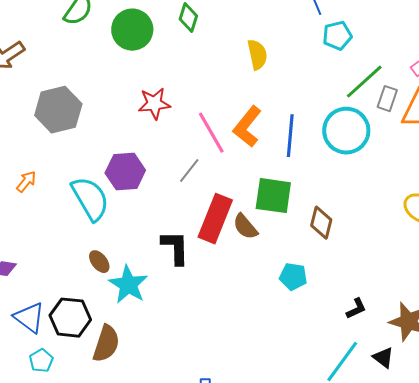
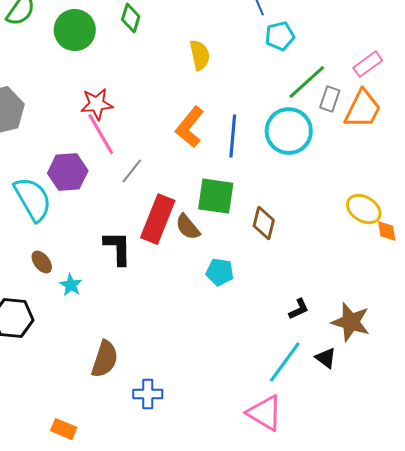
pink line: (211, 133) -> (101, 134), moved
cyan pentagon: (293, 277) -> (220, 272), moved
cyan star: (128, 285) -> (71, 285), size x0.6
brown semicircle: (106, 344) -> (105, 359), moved

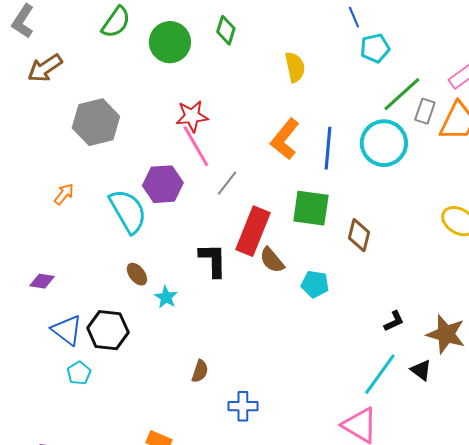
brown semicircle: (188, 227) -> (272, 260), moved
brown semicircle: (105, 359) -> (200, 371), size x0.6

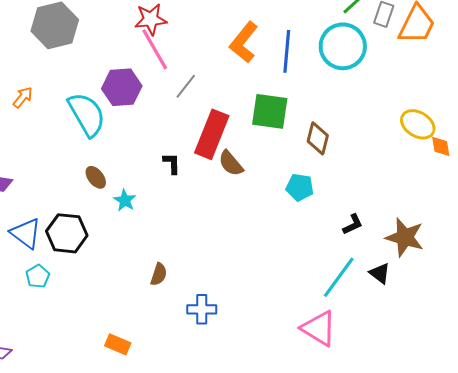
black L-shape: (213, 260) -> (172, 163), size x0.6
cyan pentagon: (315, 284) -> (300, 187), moved

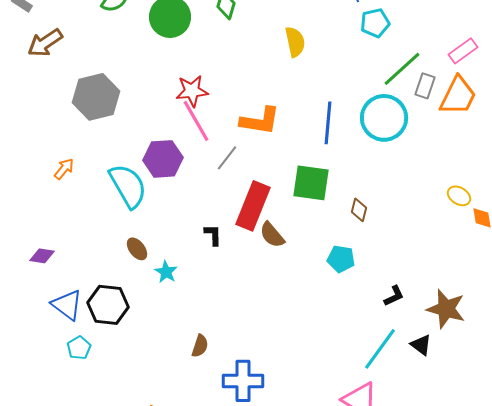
orange L-shape: (244, 42) -> (260, 121), moved, turned -120
yellow ellipse: (418, 124) -> (459, 196), size x0.7
brown diamond: (318, 138) -> (359, 210), size x0.7
blue cross: (202, 309) -> (243, 381), size x1.4

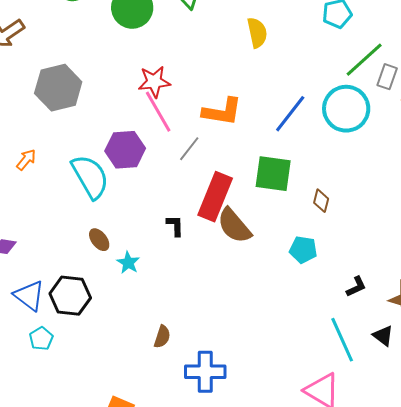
blue line: (328, 123) -> (290, 114), turned 33
brown semicircle: (272, 235) -> (234, 226), size x1.4
cyan line: (380, 349) -> (342, 340), turned -60

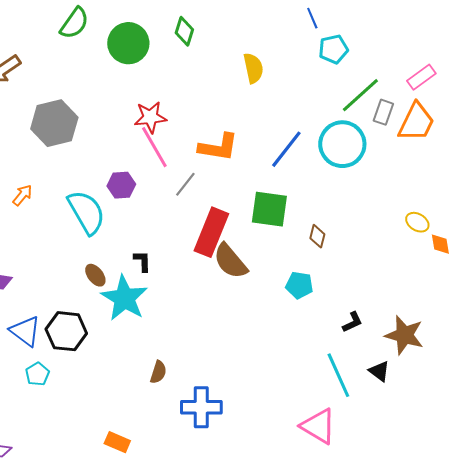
purple hexagon: (125, 150) -> (121, 185), size x0.7
black L-shape: (175, 226) -> (142, 261), moved
cyan star: (128, 263) -> (124, 298), size x2.0

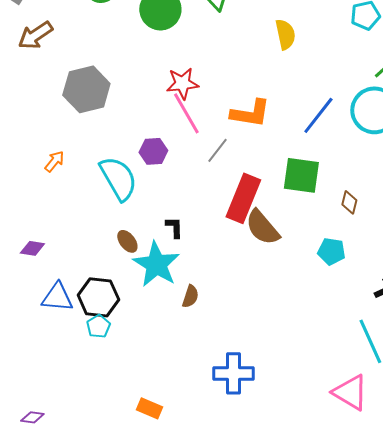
blue triangle: (25, 331) -> (57, 297), turned -32
brown semicircle: (158, 372) -> (190, 296), moved
cyan pentagon: (37, 374) -> (98, 326), moved

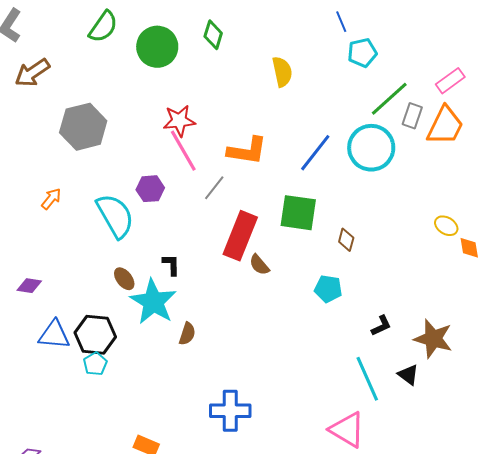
brown semicircle: (262, 227) -> (259, 265), size x0.6

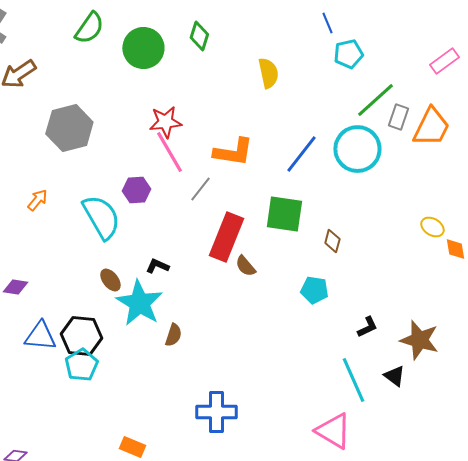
pink rectangle: (450, 81) -> (444, 61), moved
black L-shape: (171, 265) -> (157, 266), turned -65
cyan pentagon: (95, 364) -> (81, 365), size x1.4

